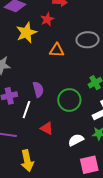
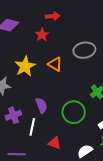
yellow star: (26, 33) -> (25, 66), moved
orange triangle: (57, 50) -> (55, 64), turned 35

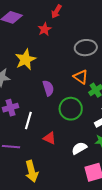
red arrow: (53, 16) -> (56, 11), turned 120
orange triangle: (55, 64) -> (81, 77), moved
purple semicircle: (41, 105) -> (48, 88), moved

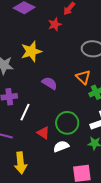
purple semicircle: (48, 88) -> (50, 83), turned -49
green circle: (71, 109) -> (67, 123), moved
white semicircle: (79, 148) -> (61, 146), moved

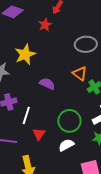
red triangle: (43, 133) -> (39, 134), moved, turned 40

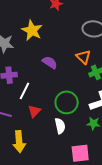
yellow star: (25, 54) -> (32, 30), turned -30
white semicircle: (66, 145) -> (60, 126), turned 98

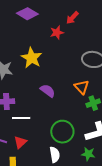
white line: (25, 91) -> (21, 118), turned 60
red triangle: (34, 111) -> (20, 142), moved

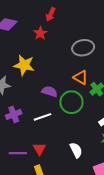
white line: (21, 118) -> (42, 117), moved
green circle: (62, 132) -> (71, 102), moved

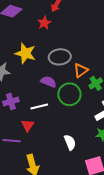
gray ellipse: (83, 48) -> (60, 57), moved
orange triangle: (81, 77) -> (81, 70), turned 49
red triangle: (39, 149) -> (28, 125), moved

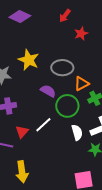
red star: (44, 23) -> (81, 34), moved
white line: (39, 106) -> (43, 125), moved, turned -36
white semicircle: (70, 142) -> (77, 132), moved

